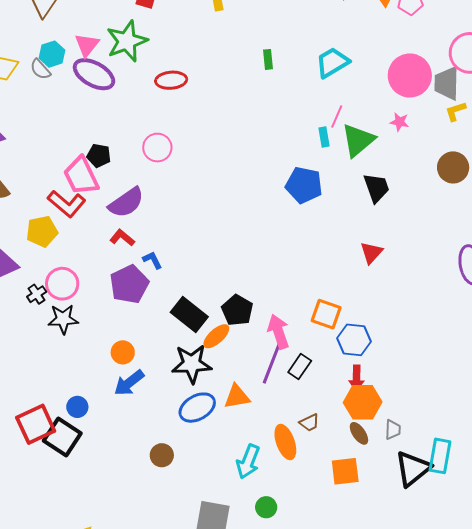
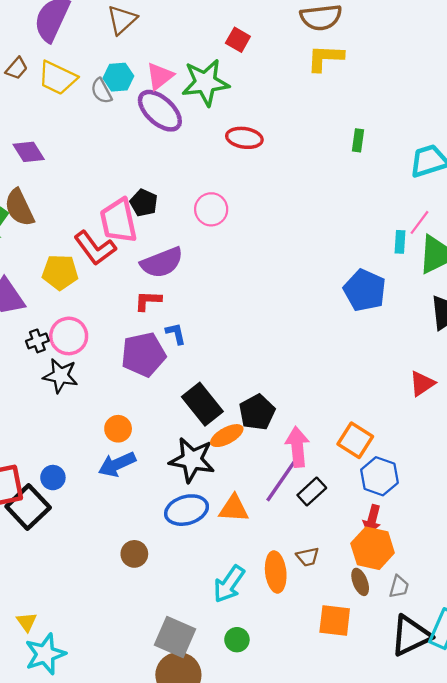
red L-shape: (122, 238) -> (148, 301), turned -50

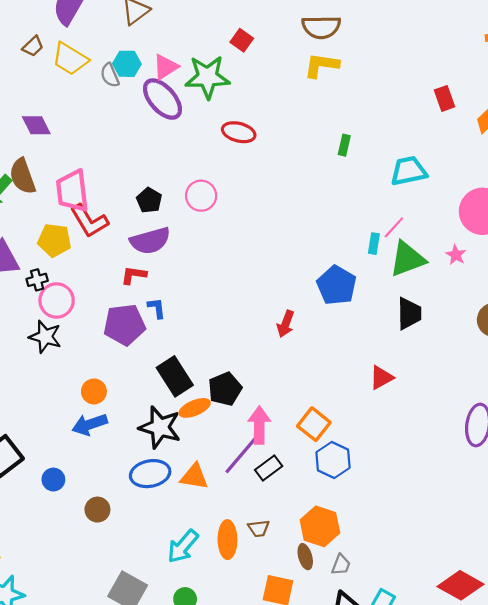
black pentagon: (144, 203) -> (149, 200), moved
pink trapezoid: (118, 221) -> (72, 191), moved
black cross: (37, 341) -> (37, 280), moved
blue circle: (53, 478) -> (53, 480), moved
red arrow: (372, 519) -> (286, 324), moved

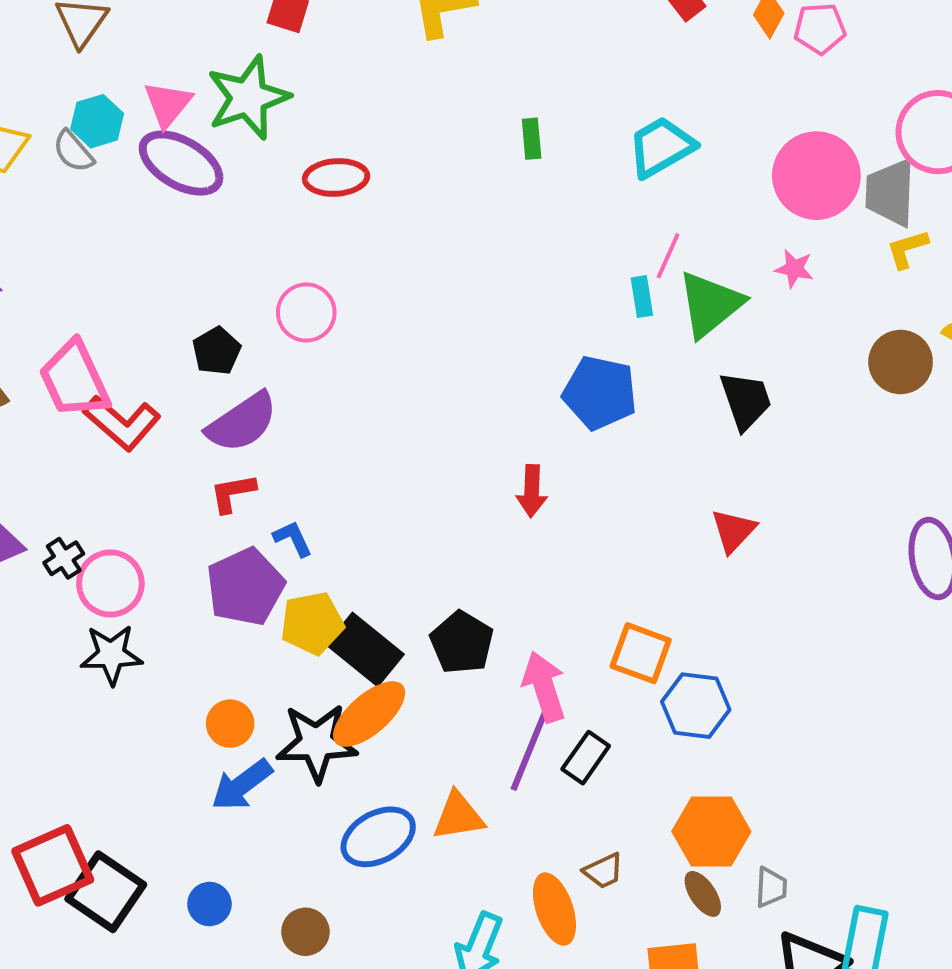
black pentagon: (149, 200) -> (217, 351), turned 30
yellow pentagon: (54, 240) -> (312, 623), moved
orange ellipse: (195, 408) -> (369, 714), moved, size x1.4
black star: (160, 427) -> (317, 743), moved

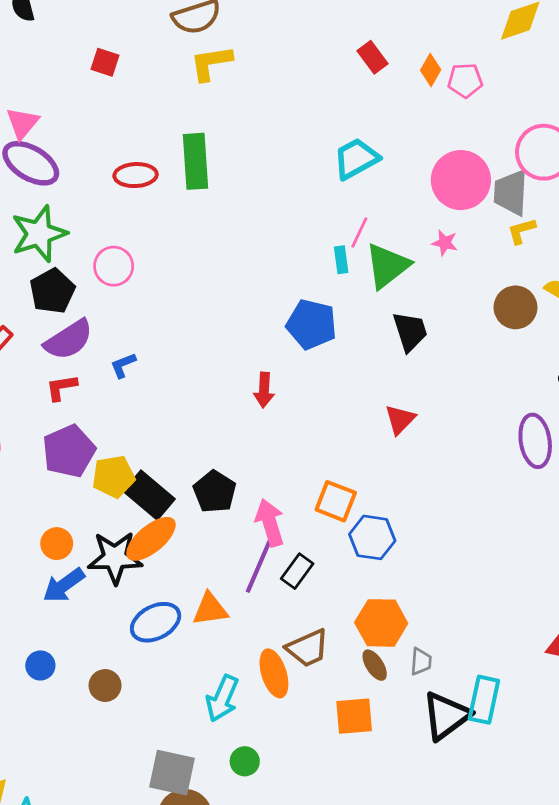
green star: (248, 98) -> (39, 234), moved
green rectangle: (532, 139) -> (196, 161), moved, size x2.0
black pentagon: (217, 351) -> (52, 291), size x1.4
blue L-shape: (293, 539) -> (123, 365), moved, turned -88
brown trapezoid: (603, 871) -> (308, 648), size x1.6

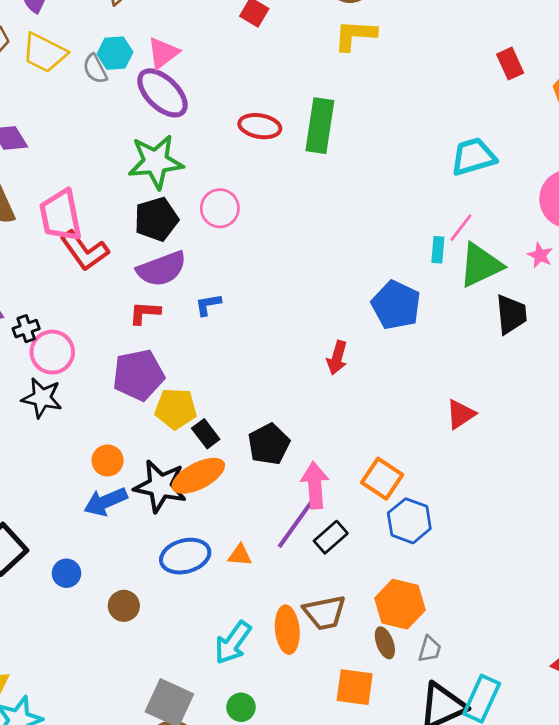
black trapezoid: (410, 331) -> (511, 314), moved
black rectangle: (149, 495) -> (206, 434), size x0.6
orange triangle: (210, 609) -> (240, 555), size x0.7

